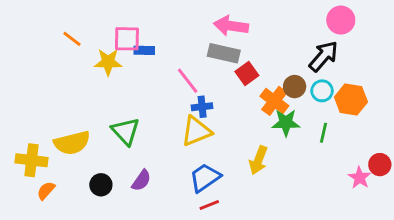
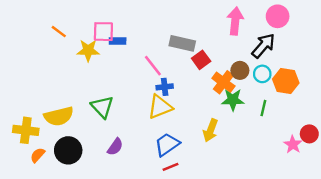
pink arrow: (231, 26) -> (235, 21), moved, turned 88
black circle: (101, 185) -> (68, 150), moved, size x1.5

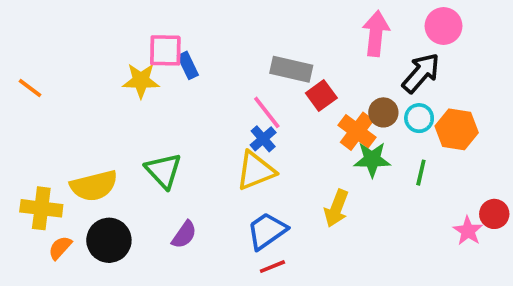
orange line: (59, 32) -> (30, 88), moved
blue rectangle: (118, 41) -> (188, 65), turned 63
pink line: (153, 66) -> (267, 112), moved
blue cross: (165, 87) -> (263, 139), turned -35

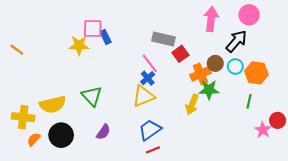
orange cross: (357, 131) -> (200, 74), turned 30
green line: (421, 173) -> (249, 101), moved
yellow arrow: (336, 208) -> (192, 105), moved

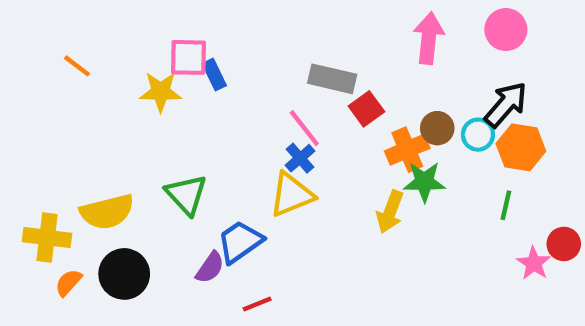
black arrow: (236, 41) -> (506, 105), moved
orange line: (17, 50) -> (77, 66), moved
blue trapezoid: (150, 130) -> (240, 242), moved
red line: (153, 150) -> (257, 304), moved

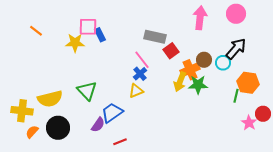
orange hexagon: (521, 147) -> (248, 83), moved
yellow triangle: (291, 195) -> (136, 91), size x0.7
yellow arrow: (390, 212) -> (180, 82), moved

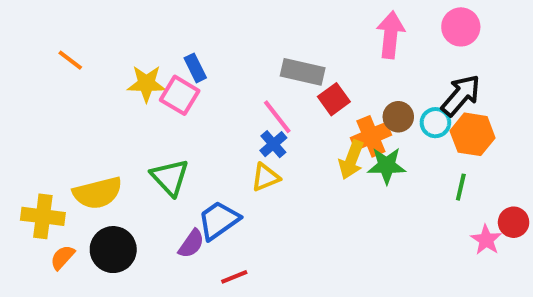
pink square: (88, 27) -> (180, 95), moved, turned 30
orange hexagon: (248, 83) -> (473, 134), moved

